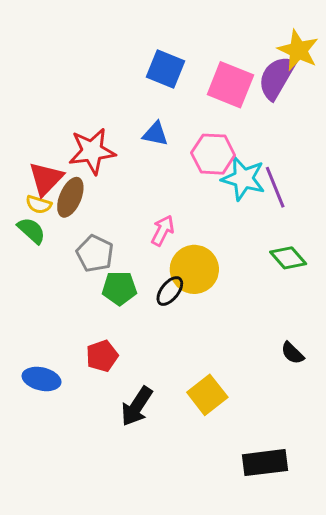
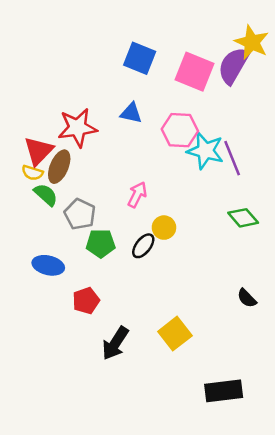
green semicircle: (31, 230) -> (46, 195), moved
yellow circle: (194, 269) -> (164, 228), size x0.6
blue ellipse: (42, 379) -> (48, 265), moved

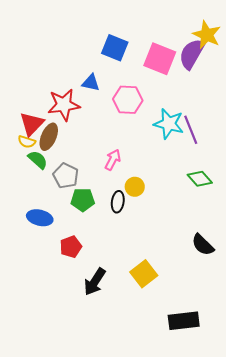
blue triangle: (131, 113) -> (91, 83), moved
pink hexagon: (180, 130) -> (128, 100), moved
black ellipse: (143, 246) -> (118, 202), turned -30
black semicircle: (247, 298) -> (203, 245), size x1.4

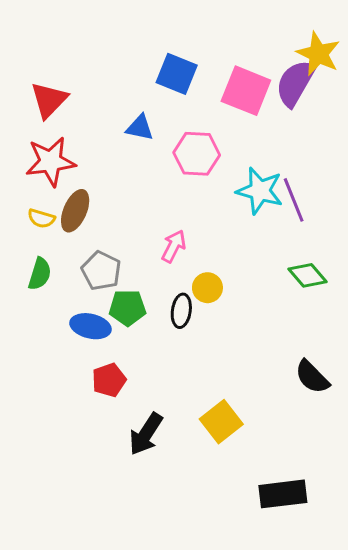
red star: (64, 105) -> (50, 161), moved
red triangle: (32, 124) -> (49, 100), moved
green semicircle: (38, 160) -> (40, 274), moved, turned 65
blue ellipse: (40, 218) -> (90, 326), moved

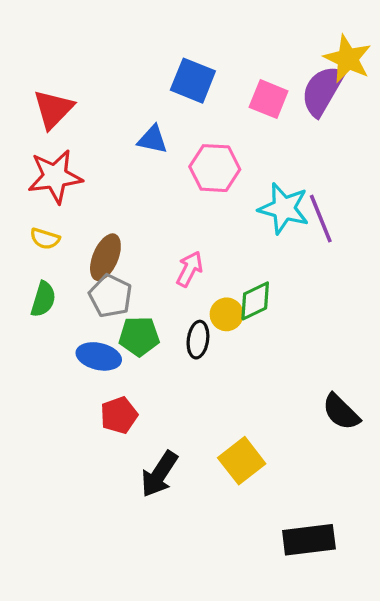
pink square: (246, 91) -> (269, 99), size x0.7
brown ellipse: (75, 211) -> (105, 257), moved
green diamond: (307, 275) -> (255, 301), moved, turned -75

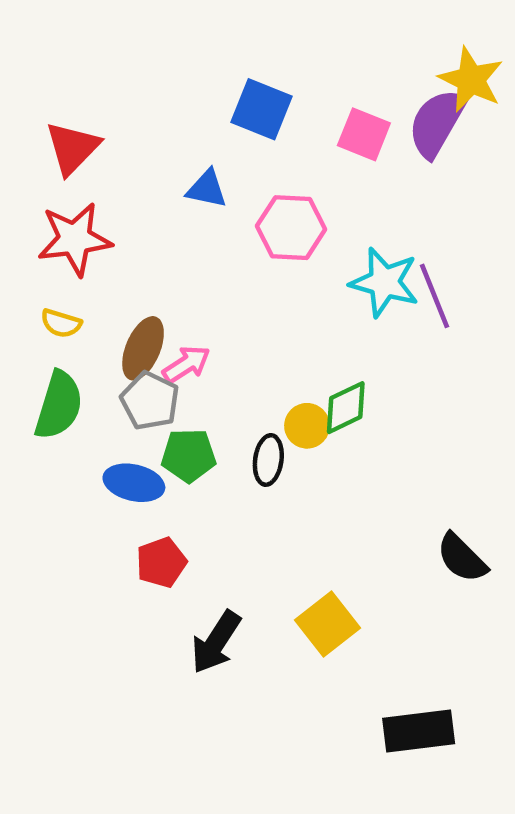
pink arrow: (190, 269) -> (186, 364), moved, turned 30
green semicircle: (43, 299) -> (59, 405), size x1.4

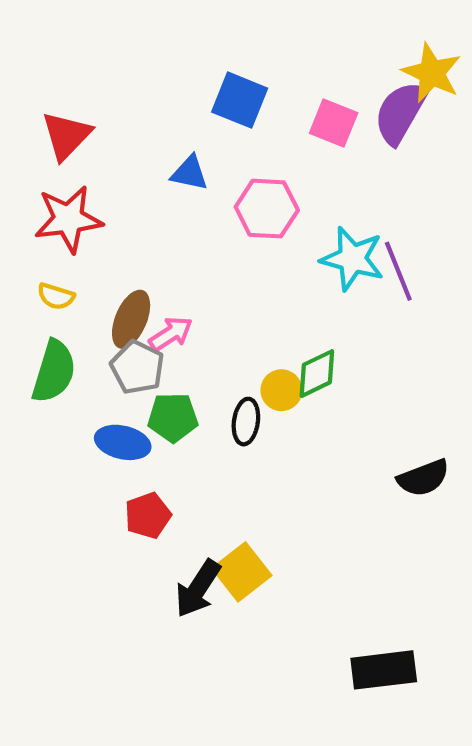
black semicircle: (462, 558) -> (423, 478), moved, turned -66
yellow square: (328, 624) -> (242, 572), moved

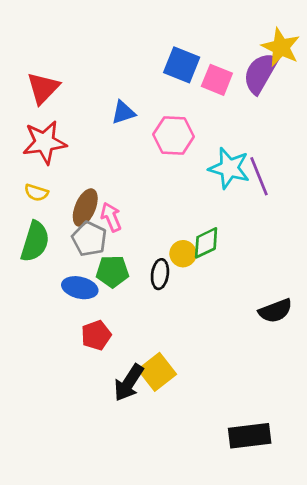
blue square: (240, 100) -> (182, 65), moved
blue triangle: (190, 173) -> (123, 112), turned -30
pink arrow: (171, 334) -> (111, 217), turned -80

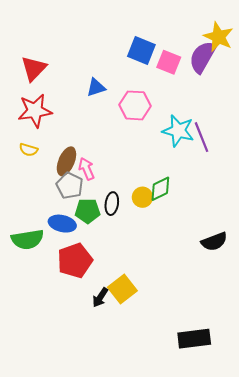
green semicircle: (35, 241) -> (27, 239), moved, turned 64
black ellipse: (160, 274) -> (112, 204), moved
red pentagon: (96, 335) -> (75, 261), size x1.5
black arrow: (129, 383) -> (100, 297), size x0.7

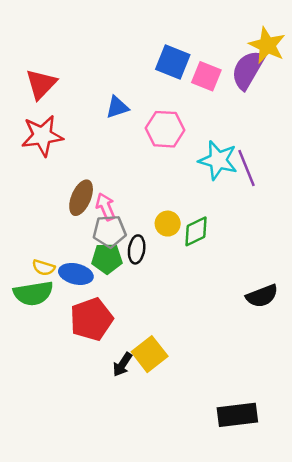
yellow semicircle: (28, 150) -> (44, 268), moved
gray pentagon: (70, 186) -> (109, 231), moved, turned -30
yellow circle: (142, 197) -> (168, 224), moved

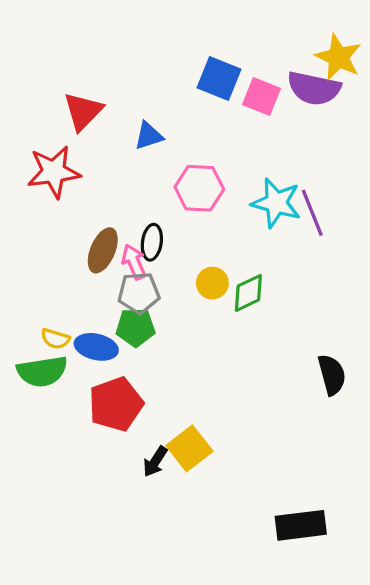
purple semicircle: (248, 70) -> (314, 88), turned -108
red triangle: (41, 84) -> (83, 111), moved
pink hexagon: (165, 129) -> (199, 188), moved
black ellipse: (137, 249) -> (152, 242), moved
black semicircle: (262, 296) -> (332, 375), turned -84

